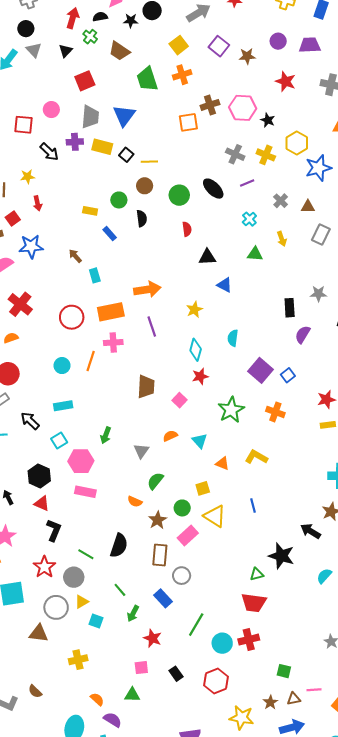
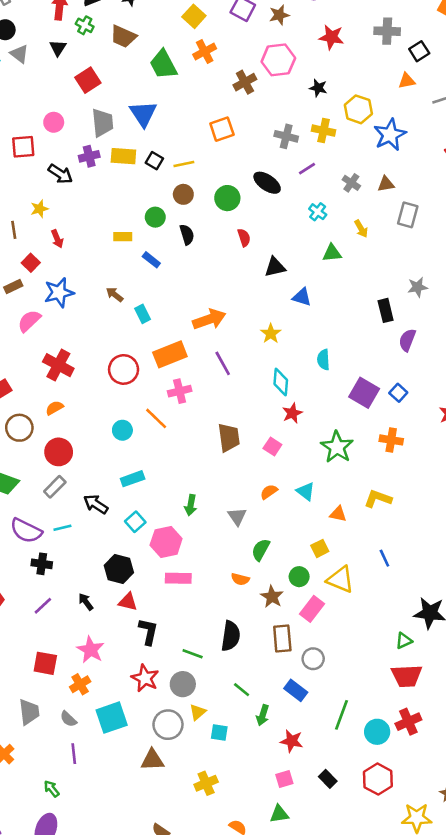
pink hexagon: (243, 108) -> (278, 60), moved
orange square: (188, 122) -> (222, 129), moved
orange line: (91, 361) -> (156, 418), turned -54

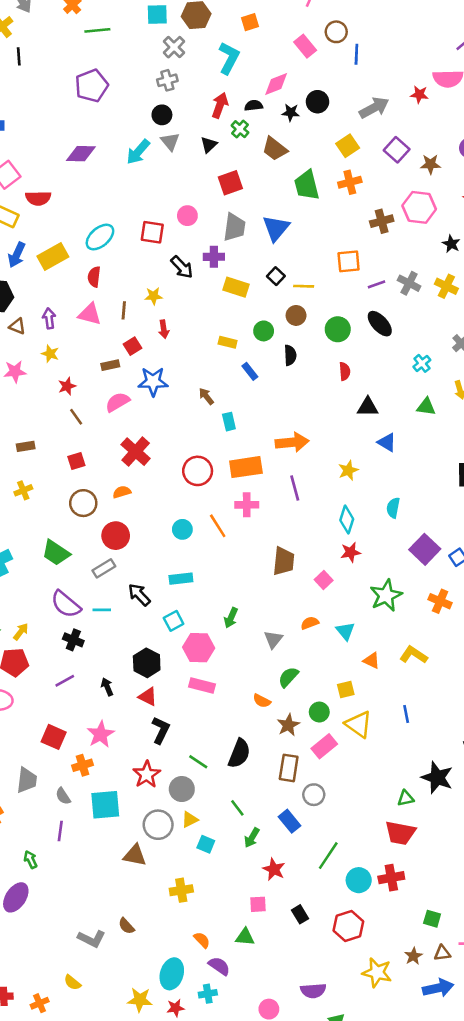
yellow rectangle: (123, 156) -> (236, 287), moved
purple line: (307, 169) -> (376, 284), moved

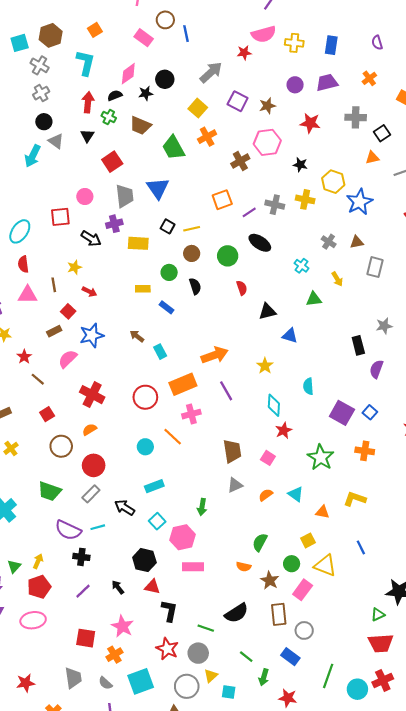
red arrow: (164, 329) -> (89, 292), turned -40
gray triangle: (273, 639) -> (235, 485), moved, turned 42
black semicircle: (239, 753) -> (237, 613), turned 50

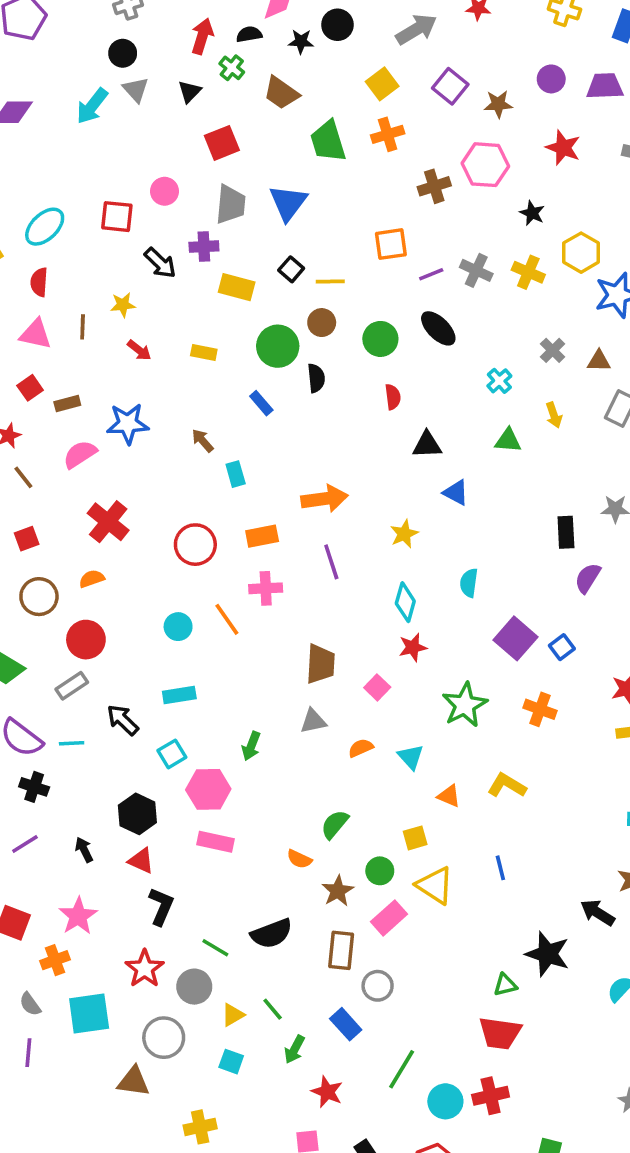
green circle: (169, 272) -> (278, 346), size x1.5
yellow rectangle: (143, 289) -> (204, 353), moved
red square: (68, 311) -> (30, 388), moved
orange rectangle: (183, 384) -> (262, 536), size x0.7
yellow triangle: (211, 676) -> (233, 1015), moved

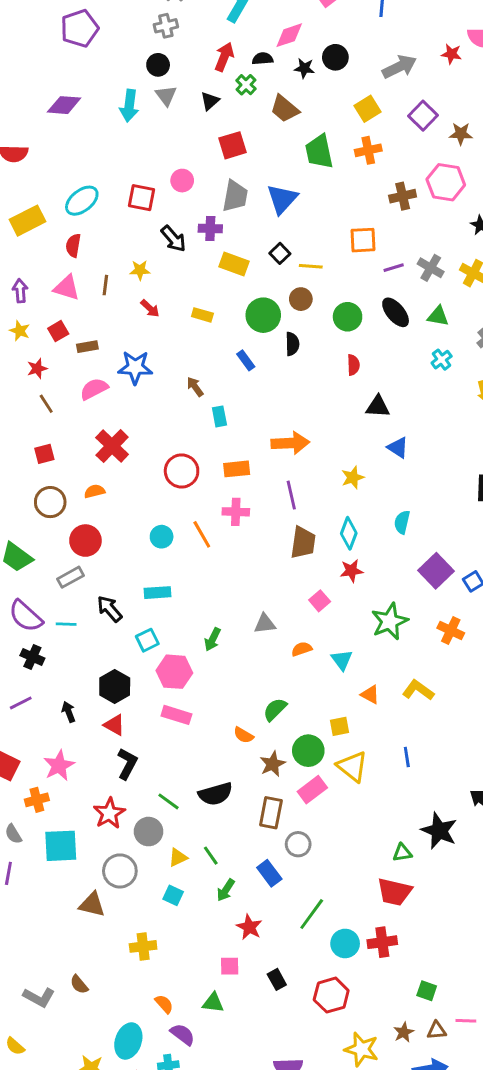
cyan arrow: (92, 106) -> (129, 106), turned -36
green triangle: (508, 440) -> (438, 316), moved
brown trapezoid: (321, 664) -> (303, 542), moved
green circle: (380, 871) -> (308, 751), size x1.4

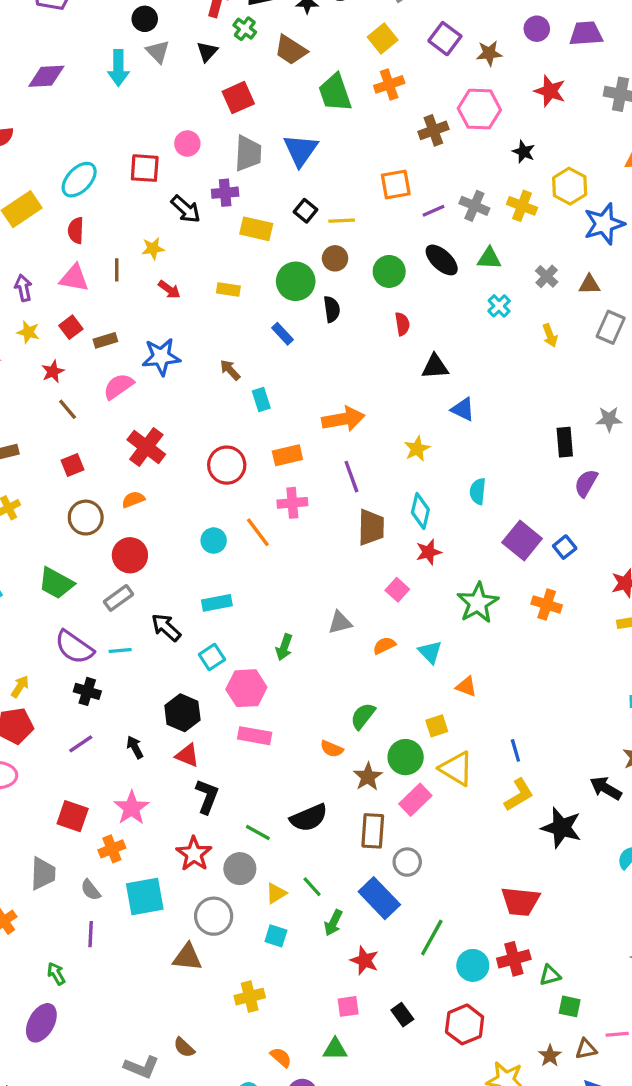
yellow L-shape: (418, 690) -> (519, 795), moved, turned 120
green triangle: (402, 853) -> (550, 975), moved
blue rectangle: (269, 873) -> (379, 898), size x1.4

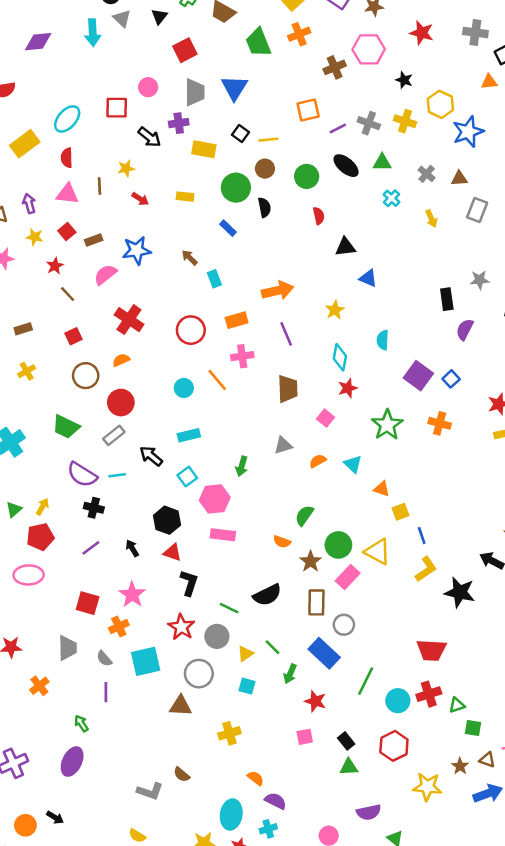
brown trapezoid: (371, 527) -> (288, 389), moved
yellow square: (437, 726) -> (400, 512), moved
green triangle: (335, 1049) -> (349, 767), moved
brown triangle: (586, 1049) -> (487, 760), turned 35

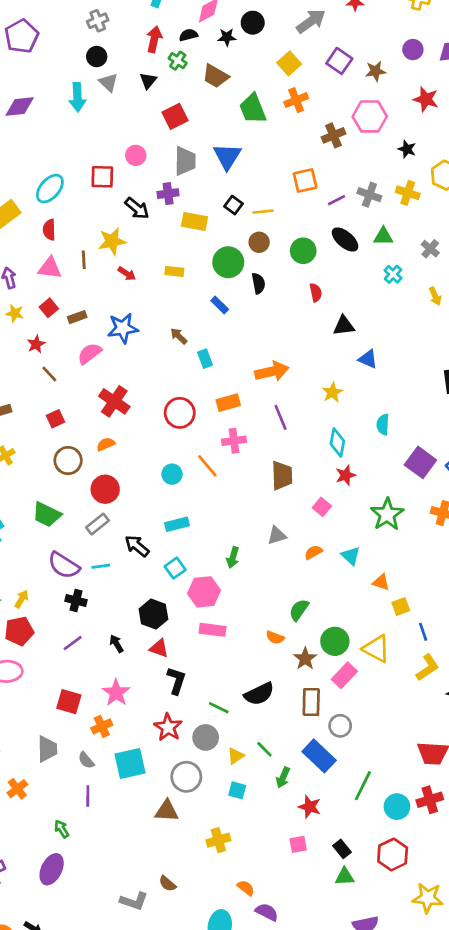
yellow star: (126, 168) -> (112, 241), size x1.5

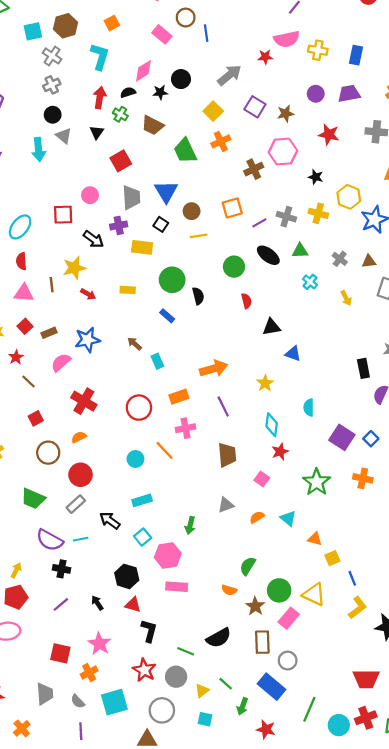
black square: (233, 205) -> (161, 224), moved
brown circle: (259, 242) -> (192, 211), moved

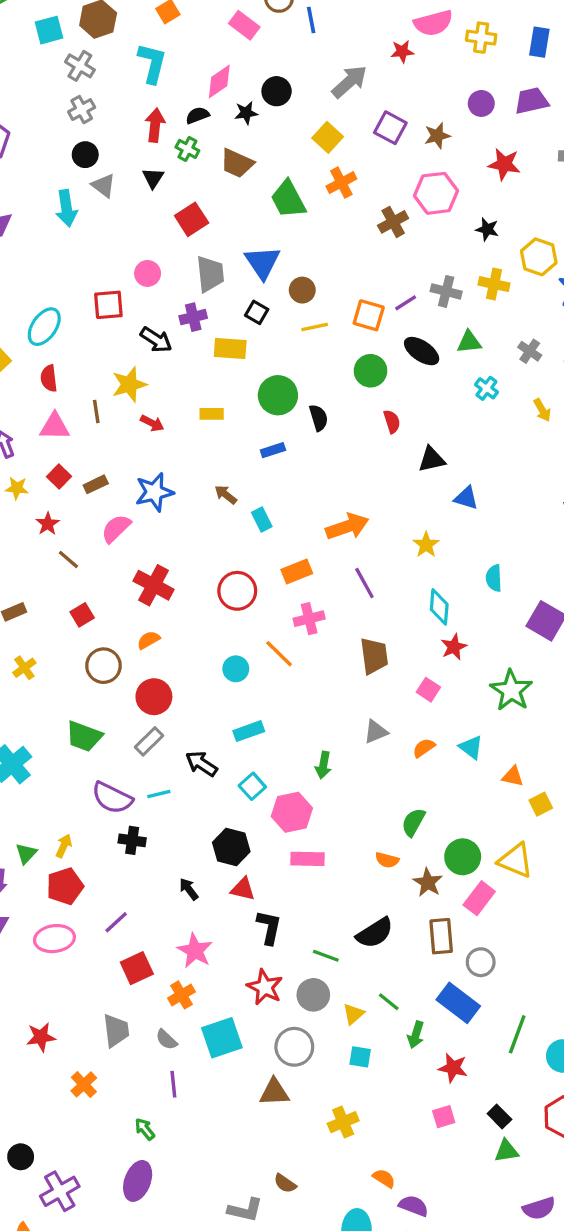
orange square: (232, 208) -> (369, 315), moved, turned 35
blue rectangle: (167, 316) -> (273, 450), turned -56
purple line: (61, 604) -> (116, 922), moved
red square: (60, 653) -> (137, 968), turned -35

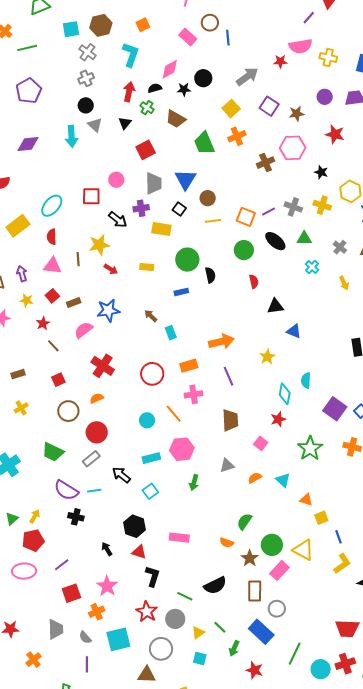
cyan diamond: (439, 607) -> (285, 394), moved
pink hexagon: (292, 812) -> (182, 449), moved

